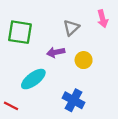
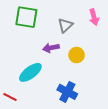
green square: (20, 32) -> (26, 17), moved

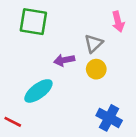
gray triangle: (65, 25) -> (94, 43), moved
blue cross: (67, 92) -> (109, 118), moved

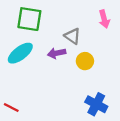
gray triangle: (94, 43) -> (72, 36), moved, turned -42
cyan ellipse: (38, 91) -> (20, 53), moved

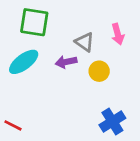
pink arrow: (104, 19) -> (118, 34), moved
blue cross: (96, 104) -> (112, 121), turned 30

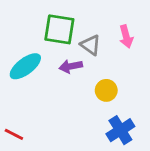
green square: (34, 22) -> (59, 29), moved
yellow circle: (99, 71) -> (106, 90), moved

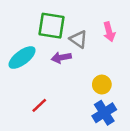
yellow circle: (106, 90) -> (102, 85), moved
red line: (14, 134) -> (39, 105), moved, turned -70

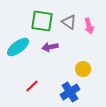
gray triangle: (79, 39) -> (69, 22), moved
blue cross: (104, 113) -> (70, 92), moved

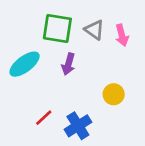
purple arrow: (50, 47) -> (68, 64), turned -63
blue cross: (70, 92) -> (78, 126), moved

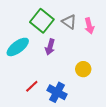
green square: (57, 28) -> (42, 21), turned 30
blue cross: (78, 126) -> (57, 92), turned -30

